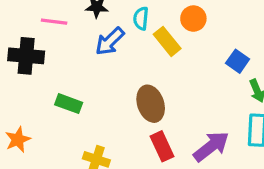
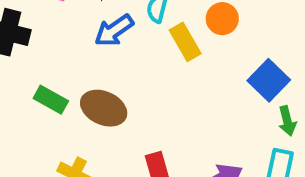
blue square: (238, 61) -> (269, 80), size x1.4
brown ellipse: (151, 104) -> (104, 108), moved, turned -56

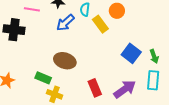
blue square: (269, 80) -> (131, 53), moved
green rectangle: (51, 100) -> (43, 78), moved

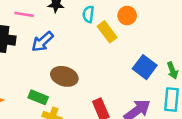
blue arrow: (65, 23) -> (42, 42), moved

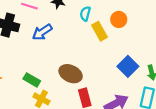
brown ellipse: (64, 76) -> (71, 74), moved

